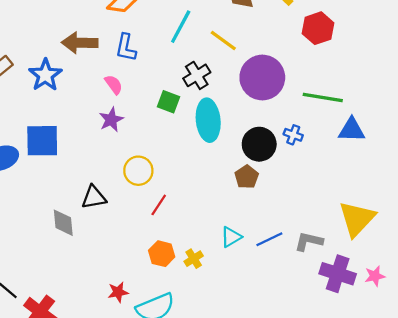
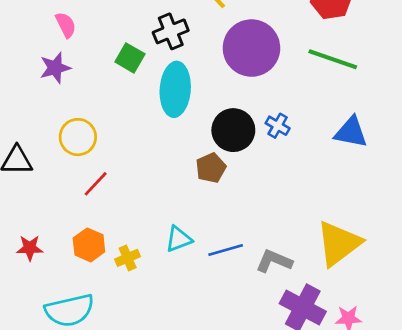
green line: (323, 97) -> (333, 59), moved
red star: (118, 292) -> (30, 248), moved

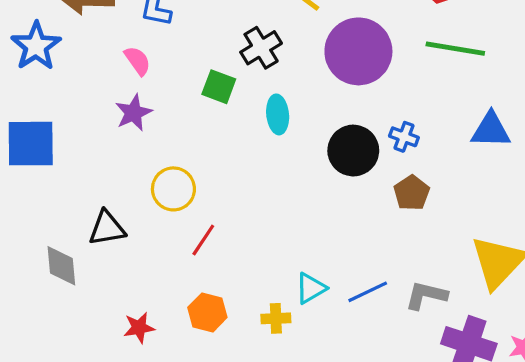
cyan ellipse: (175, 89) -> (278, 114), size x0.6
brown pentagon: (211, 168) -> (412, 193), moved
yellow cross: (128, 258) -> (276, 318), moved, turned 30

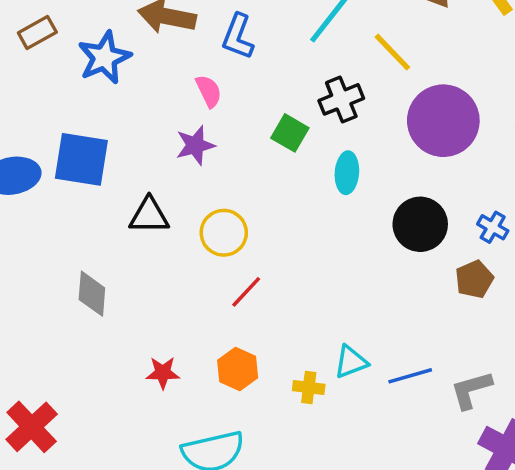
blue cross: (404, 137) -> (493, 227), moved
black triangle: (107, 228) -> (149, 216), moved
gray L-shape: (426, 295) -> (471, 390), turned -39

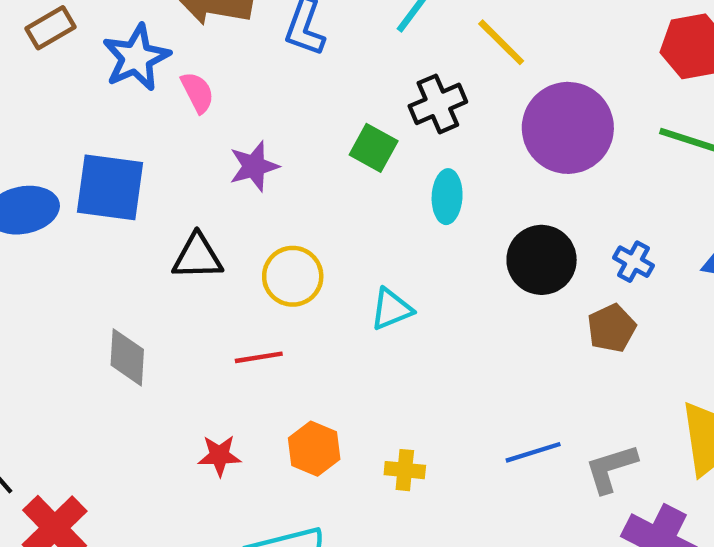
pink semicircle: (209, 91) -> (197, 92), moved
red line: (246, 292) -> (259, 357), moved, turned 39
cyan triangle: (351, 362) -> (391, 309), moved

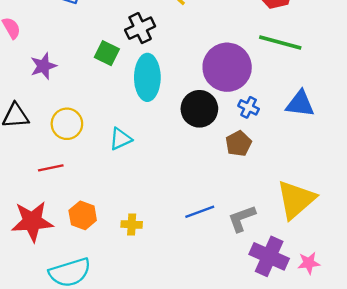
purple circle: (568, 128) -> (227, 67), moved
cyan ellipse: (447, 197) -> (147, 77), size x1.6
red star: (219, 456) -> (32, 221), size x1.8

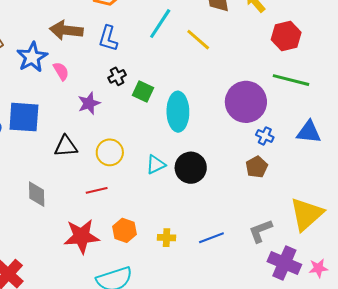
black cross: (140, 28) -> (117, 76), moved, size x0.7
black circle: (199, 109) -> (191, 168), moved
blue line: (200, 212) -> (211, 238), moved

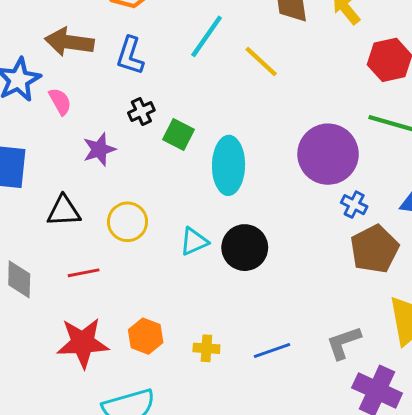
brown pentagon: (257, 167) -> (374, 249), moved, size x1.5
red line: (97, 190) -> (84, 273), moved

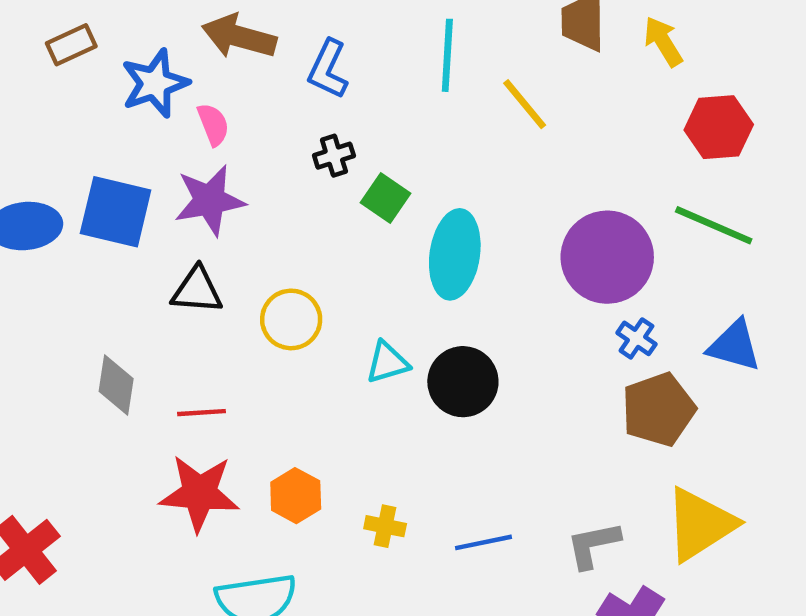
cyan line: (207, 36) -> (447, 55), turned -39
purple star: (99, 149) -> (210, 200), moved, size x1.4
red line: (84, 273) -> (202, 413), moved

